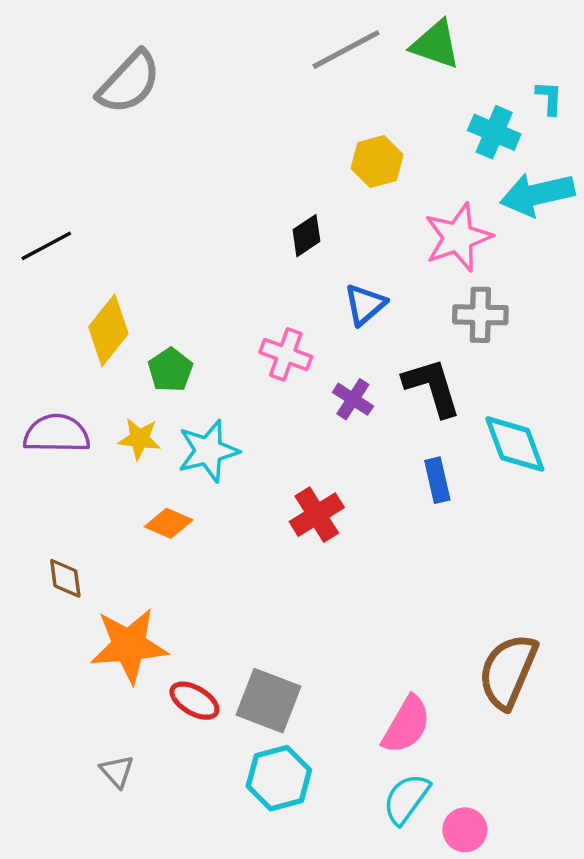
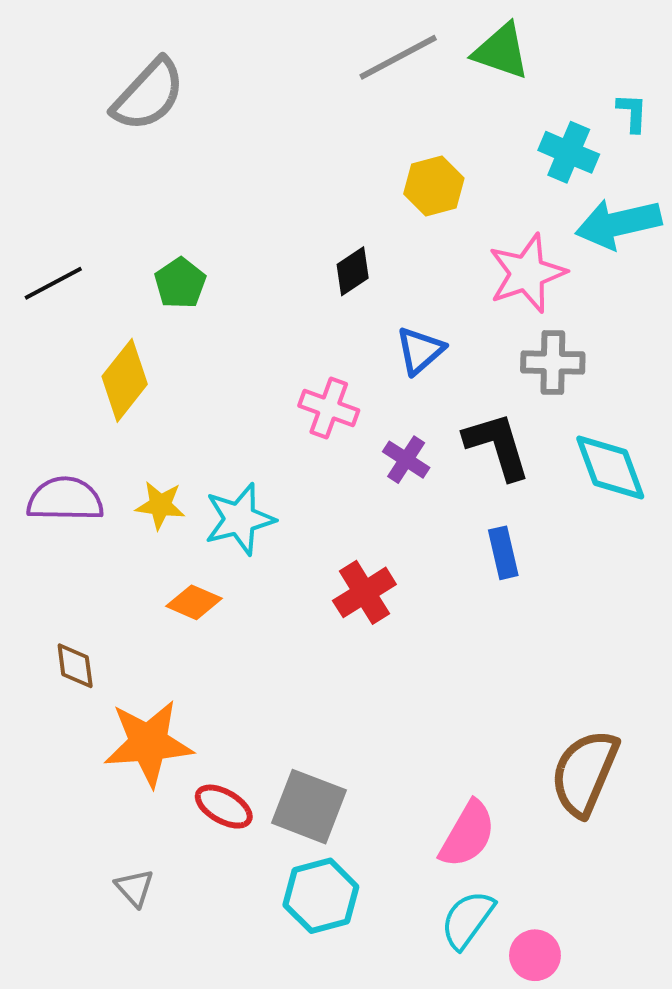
green pentagon: (170, 370) -> (180, 283), moved
cyan diamond: (515, 444) -> (610, 468), moved

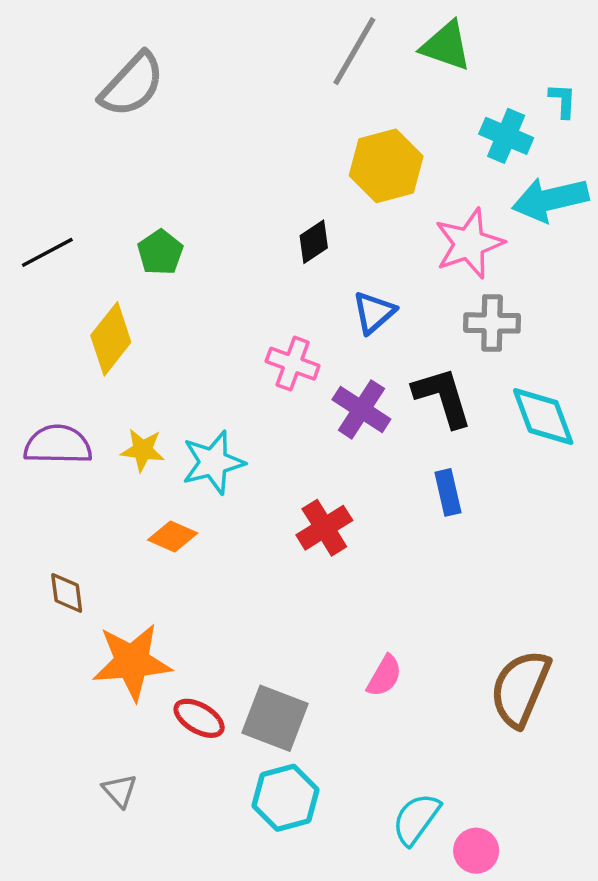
gray line: (398, 57) -> (354, 51), turned -32
yellow hexagon: (434, 186) -> (386, 166), size x1.4
purple cross: (406, 460) -> (361, 409), size x1.4
pink semicircle: (468, 834) -> (384, 676), moved, size x0.7

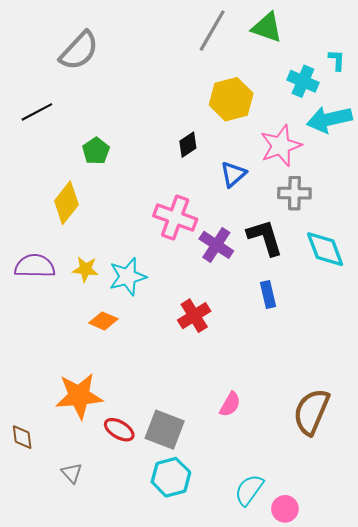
black line: (47, 252) -> (37, 112), moved
blue triangle: (374, 312) -> (233, 174), moved
pink cross: (293, 364) -> (175, 217), size x1.4
brown diamond: (67, 593) -> (22, 437), moved

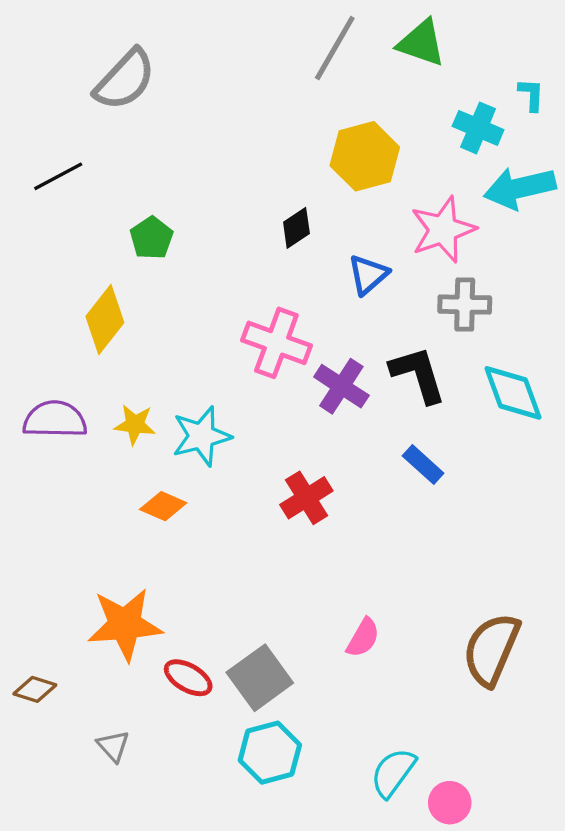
blue rectangle: (268, 295) -> (423, 464), turned -35
gray square: (165, 430) -> (260, 678), turned 33
brown diamond: (22, 437) -> (35, 689), turned -65

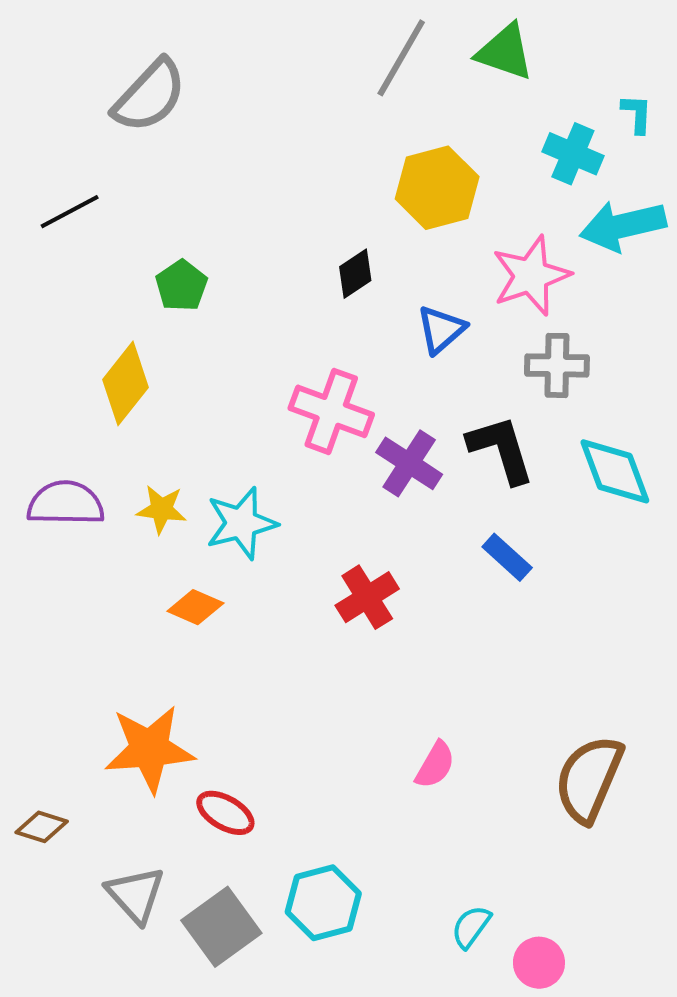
gray square: (260, 678) -> (221, 927), moved
gray triangle: (113, 746) -> (136, 895), size x1.5
cyan semicircle: (393, 773) -> (471, 927), size x0.7

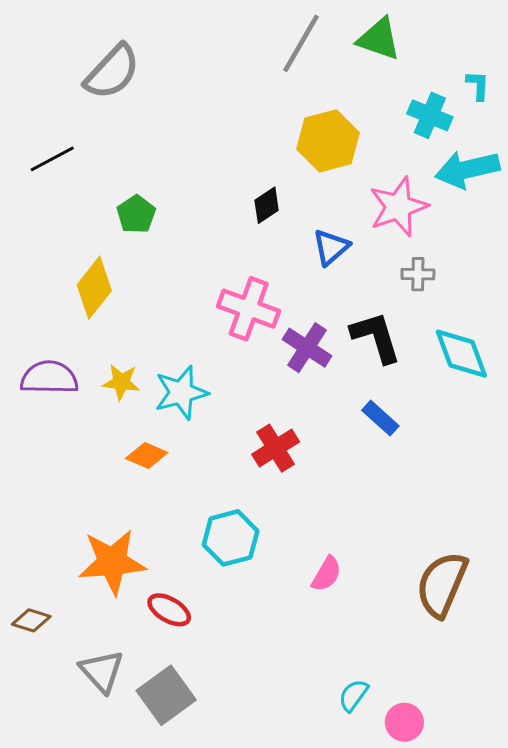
gray cross: (557, 365) -> (418, 274), size x0.7
cyan hexagon: (323, 903) -> (231, 538), moved

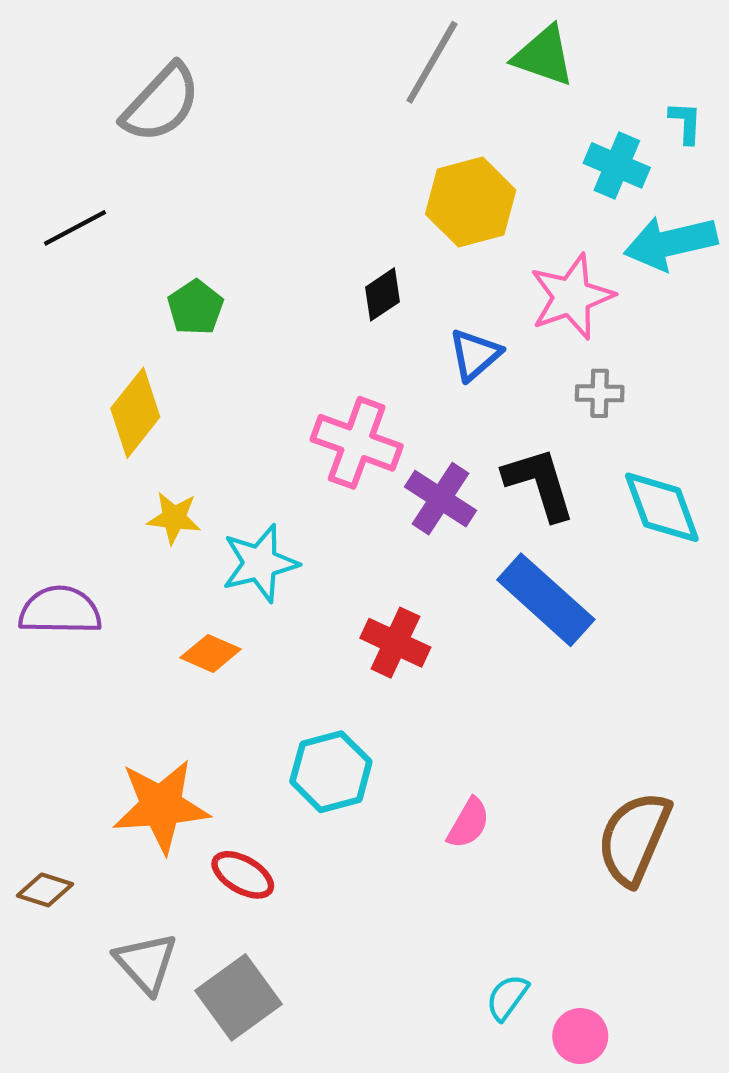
purple semicircle: (49, 378) -> (60, 610), moved
yellow star: (121, 382) -> (174, 518), moved
blue rectangle: (380, 418) -> (546, 600), size x1.8
red cross: (276, 448) -> (395, 643), turned -33

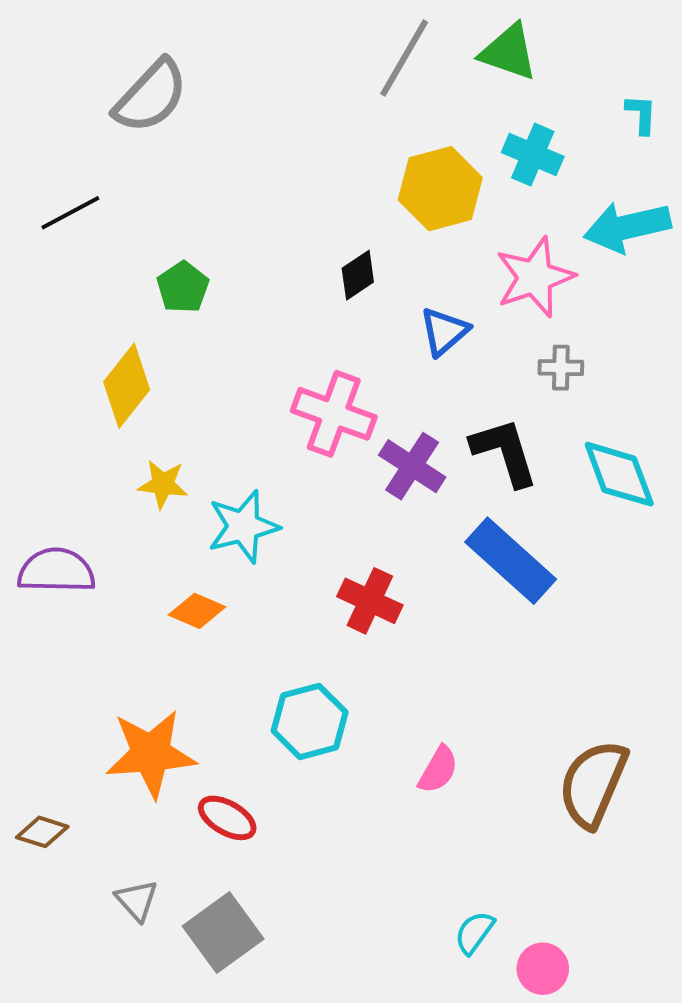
cyan cross: (617, 165) -> (533, 155), moved
gray triangle: (146, 963) -> (137, 900), size x0.7

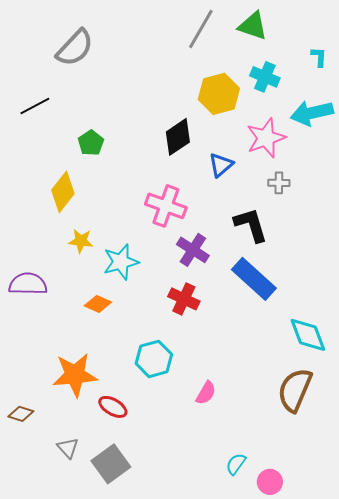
black diamond: (358, 275) -> (178, 137), size x1.5
purple cross: (412, 466) -> (193, 250), moved
cyan diamond: (619, 474) -> (308, 335), moved
pink semicircle: (438, 770) -> (206, 393), moved

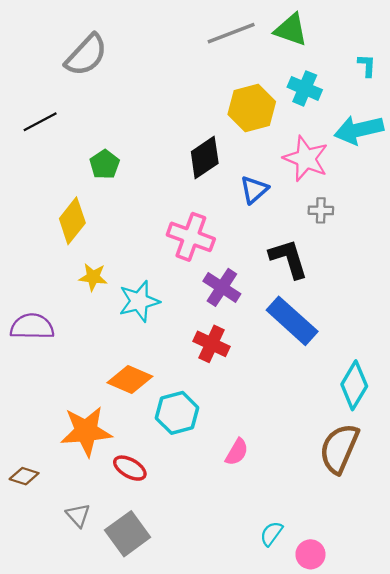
gray line: (201, 29) -> (231, 33), turned 39
pink star: (266, 138) -> (306, 159), turned -30
orange diamond: (98, 304) -> (130, 379), moved, size x1.4
cyan diamond: (308, 335) -> (354, 385), turned 51

